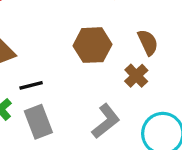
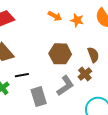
gray L-shape: (106, 121) -> (65, 86), moved
gray rectangle: (38, 122) -> (39, 97), moved

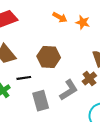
brown hexagon: (60, 54) -> (49, 57), moved

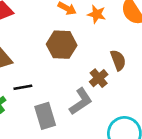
brown hexagon: (49, 57) -> (62, 45), moved
brown cross: (89, 79) -> (99, 78), moved

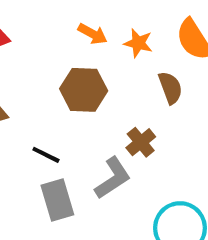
brown semicircle: (118, 60) -> (170, 88), moved
black line: (23, 87) -> (46, 155), moved, turned 36

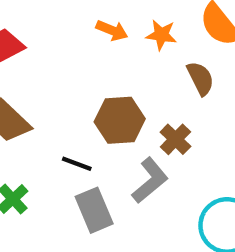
brown hexagon: (84, 90) -> (120, 120), moved

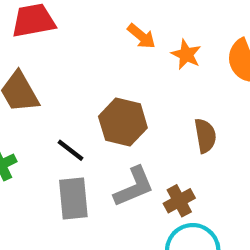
brown semicircle: (200, 78) -> (205, 136), moved
brown cross: (175, 139) -> (179, 201), moved

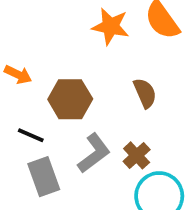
orange arrow: (141, 36) -> (18, 75), moved
orange star: (186, 54) -> (111, 26), size x1.4

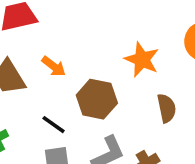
orange star: (111, 26) -> (142, 60), moved

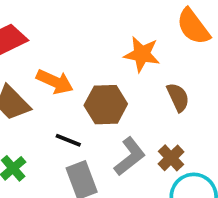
orange arrow: (54, 66) -> (55, 82), size x1.4

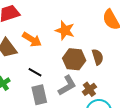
orange star: (142, 54) -> (65, 30), moved
brown hexagon: (106, 105) -> (74, 59), moved

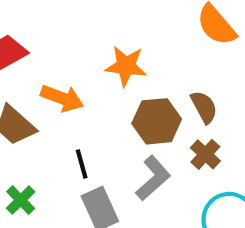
black line: (35, 72) -> (82, 164), turned 56
brown cross: (89, 89) -> (205, 154), moved

